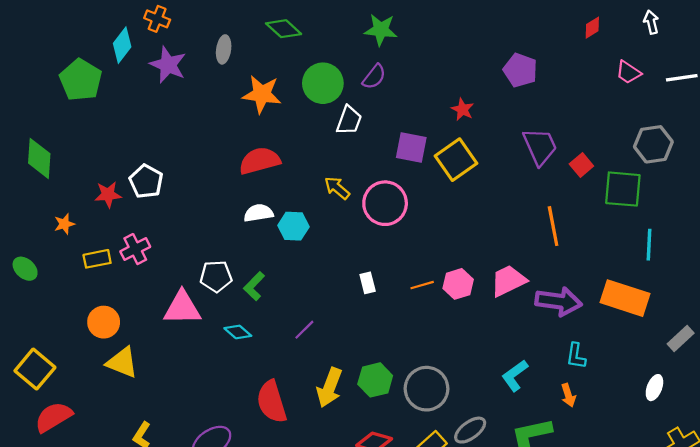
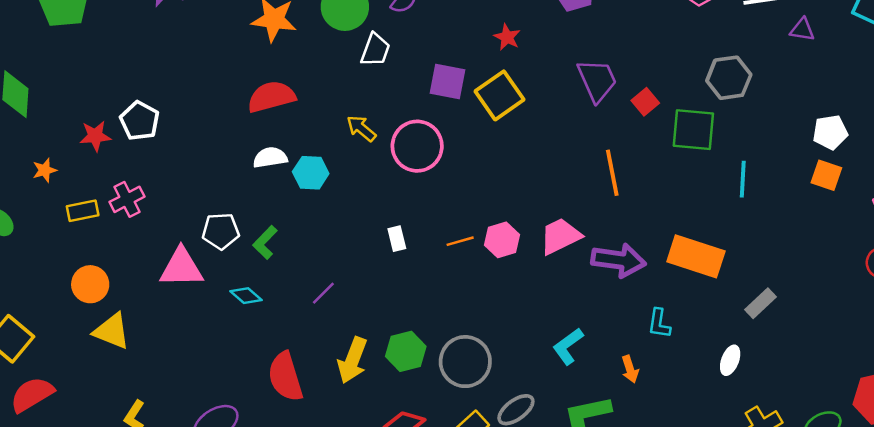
cyan line: (649, 245) -> (743, 179), moved
cyan L-shape: (576, 356) -> (659, 324), moved

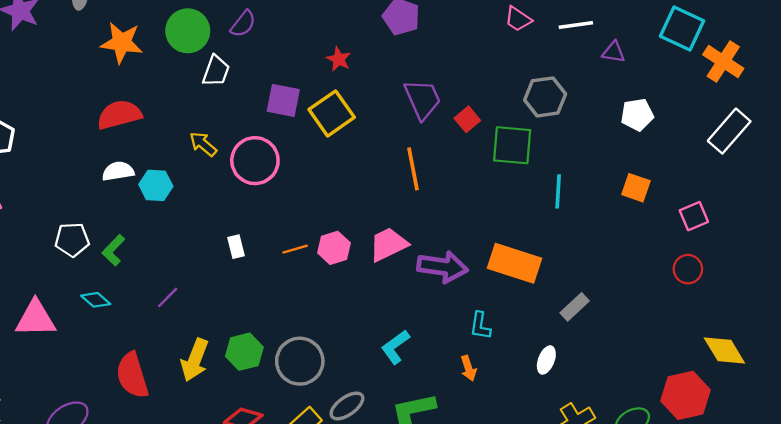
white pentagon: (830, 132) -> (637, 115), moved
orange line: (612, 173) -> (413, 169), moved
pink triangle: (181, 268) -> (36, 319), moved
orange arrow: (630, 369) -> (468, 368), moved

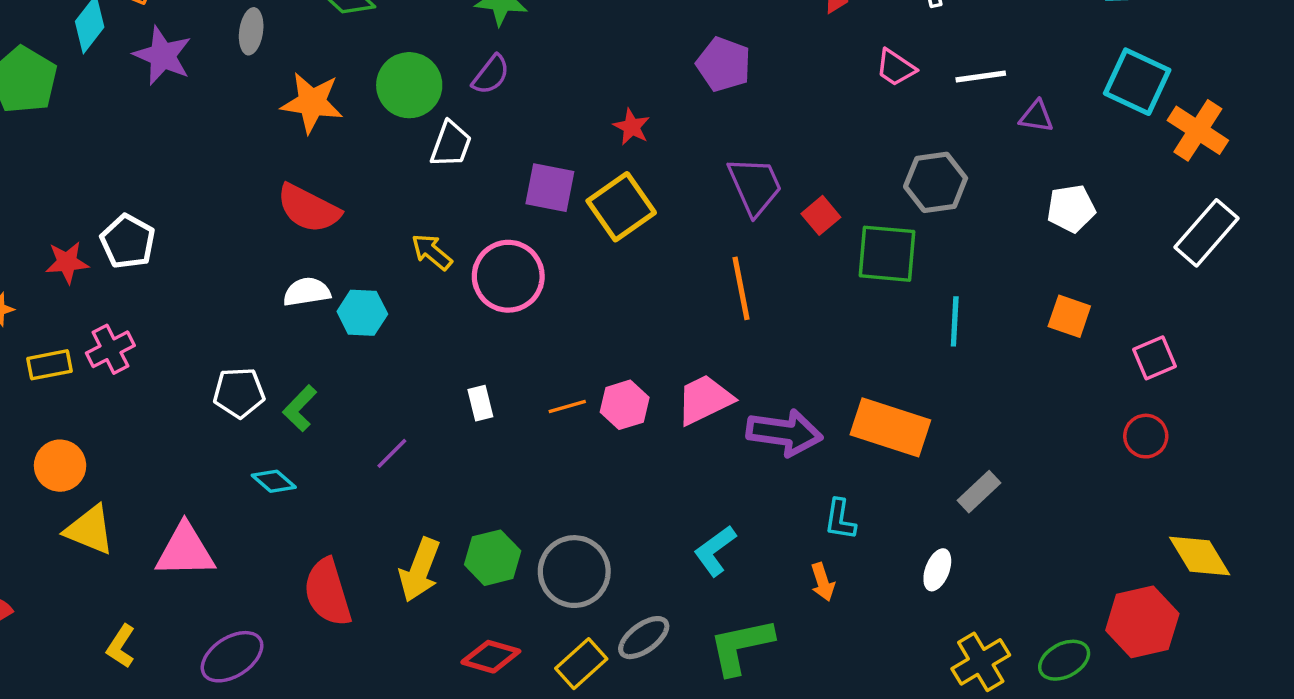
red semicircle: (119, 115) -> (308, 208), turned -138
purple line: (168, 297) -> (392, 453), moved
pink triangle: (36, 319) -> (185, 551), moved

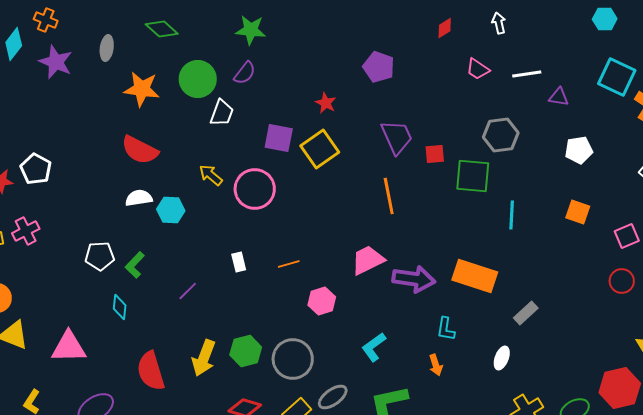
red square: (821, 215) -> (435, 154), turned 35
pink hexagon: (625, 405) -> (322, 301), moved
cyan diamond: (274, 481) -> (120, 307), turned 55

